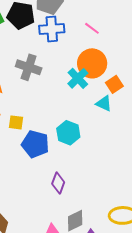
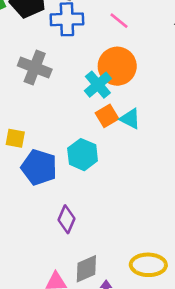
orange square: (114, 84) -> (107, 116), moved

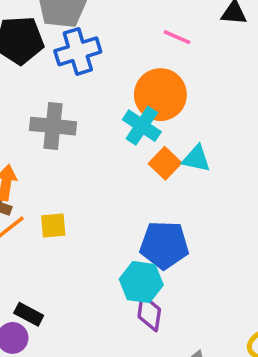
pink line: (119, 21) -> (177, 37), moved
cyan hexagon: (83, 155) -> (141, 282), moved
blue pentagon: (39, 167) -> (164, 245), moved

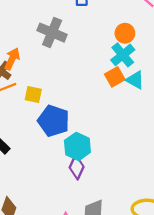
orange circle: (160, 95) -> (125, 33), size x0.6
cyan cross: (142, 126) -> (123, 55), moved
blue pentagon: (164, 245) -> (54, 121), moved

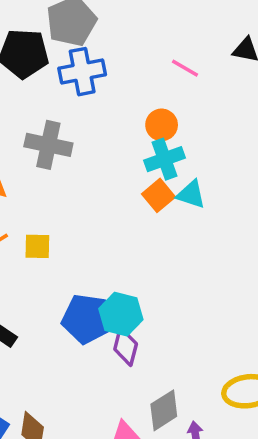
cyan cross: (123, 55) -> (165, 159), turned 30
blue pentagon: (54, 121) -> (87, 319), moved

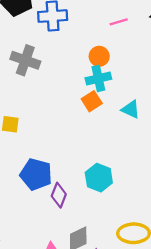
pink line: (185, 68) -> (119, 22), turned -54
cyan triangle: (191, 194) -> (131, 109), moved
cyan hexagon: (121, 314) -> (99, 178), moved

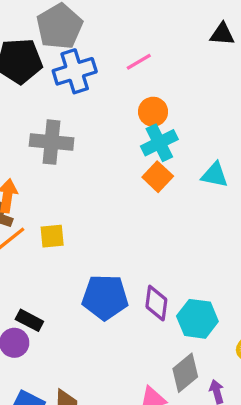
pink line: (119, 22) -> (139, 62), moved
cyan hexagon: (99, 178) -> (197, 319), moved
purple diamond: (59, 195) -> (156, 303), moved

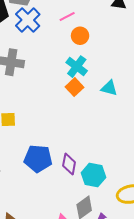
blue cross: (75, 71) -> (28, 20), turned -30
orange circle: (153, 112) -> (80, 36), moved
cyan cross: (159, 143) -> (77, 67), turned -30

